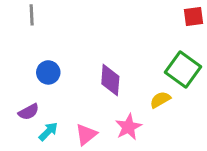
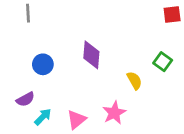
green square: (183, 69) -> (163, 62), size x0.6
purple diamond: (110, 80) -> (91, 55), moved
yellow semicircle: (160, 100) -> (134, 80), moved, turned 90

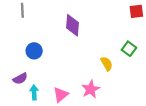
purple diamond: (91, 55) -> (72, 25), moved
cyan arrow: (43, 117) -> (34, 92), turned -48

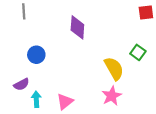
yellow semicircle: (107, 64) -> (114, 68), size x1.5
pink star: (91, 89) -> (112, 96), moved

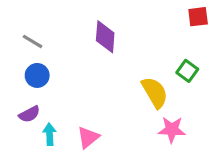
gray line: (24, 11) -> (32, 41), moved, turned -56
blue circle: (36, 55) -> (37, 75), moved
pink star: (112, 96) -> (172, 130), moved, turned 30

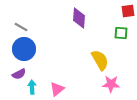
purple diamond: (105, 37) -> (79, 18), moved
green square: (187, 71) -> (121, 33), moved, turned -32
blue circle: (37, 75) -> (24, 49), size x1.5

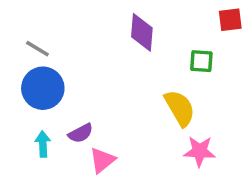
green square: (121, 33) -> (201, 61), moved
purple semicircle: (19, 74) -> (81, 133), moved
cyan arrow: (32, 87) -> (43, 144), moved

